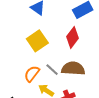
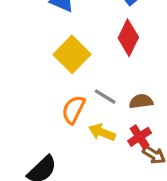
brown semicircle: (73, 68) -> (141, 101), moved, size x0.6

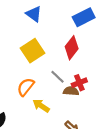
gray line: (105, 97) -> (57, 77), moved
red cross: (140, 137) -> (79, 83), moved

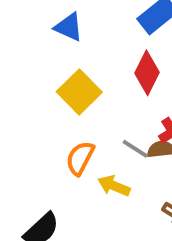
gray line: (57, 77) -> (135, 149), moved

